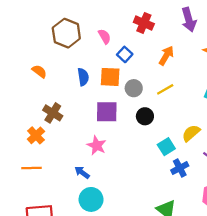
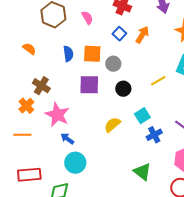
blue square: (125, 54) -> (119, 34), moved
yellow line: (165, 89) -> (158, 81), moved
yellow semicircle: (191, 133) -> (112, 125), moved
pink star: (97, 145) -> (57, 115), moved, size x1.4

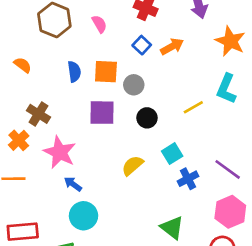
orange arrow: (142, 35) -> (172, 46), turned 30

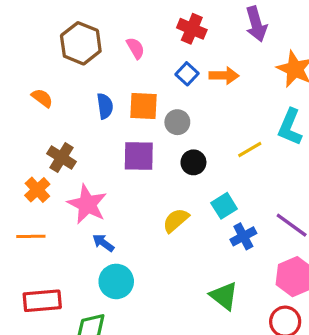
orange arrow: (172, 46) -> (224, 75), turned 30

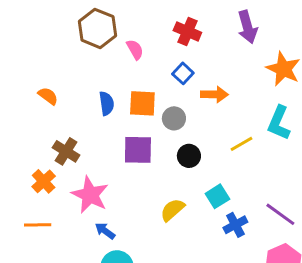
brown hexagon: (81, 43) -> (98, 28), moved
orange arrow: (224, 75) -> (214, 94), moved

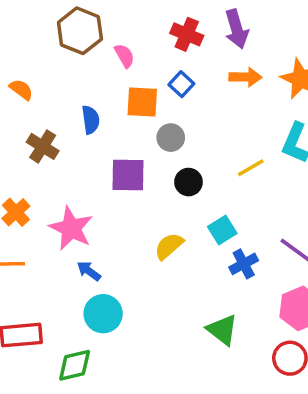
purple arrow: (247, 27) -> (237, 29), moved
orange arrow: (214, 94) -> (245, 77), moved
orange semicircle: (48, 96) -> (21, 90), moved
orange square: (142, 103) -> (142, 102), moved
brown cross: (66, 151) -> (43, 146), moved

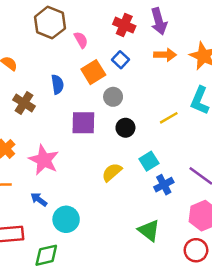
orange square: (142, 102) -> (93, 72), turned -35
blue arrow: (89, 271) -> (39, 199), moved

